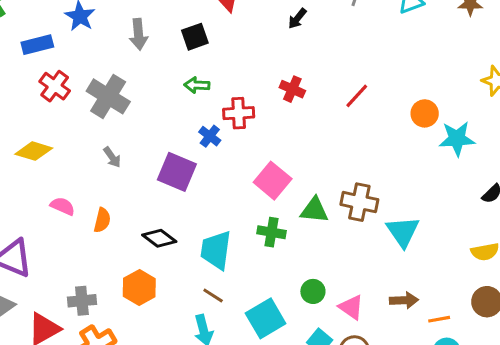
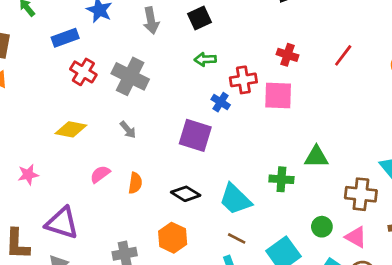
gray arrow: (112, 157) -> (128, 130), moved
pink square: (273, 181) -> (278, 96), moved, turned -32
brown cross: (359, 202) -> (361, 194), moved
pink semicircle: (63, 206) -> (100, 174), turned -55
cyan trapezoid: (216, 250) -> (235, 199), turned -48

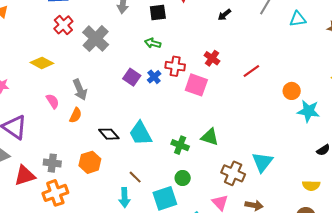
gray arrow: (128, 130) -> (80, 90), moved, size x1.5
purple square: (195, 135) -> (132, 77), moved, size x0.7
pink semicircle: (100, 174) -> (53, 101), turned 77
cyan trapezoid: (235, 199) -> (140, 133), moved
green circle: (322, 227) -> (183, 178), moved

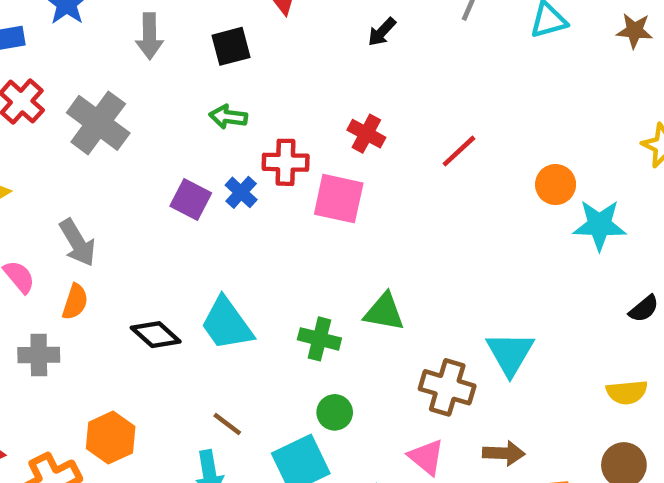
orange hexagon: (90, 162) -> (111, 438), moved
gray cross: (52, 163) -> (39, 355), moved

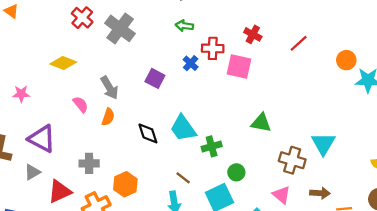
purple square: (191, 199) -> (155, 78), moved
black diamond: (156, 335) -> (148, 133), turned 30
green cross: (319, 339) -> (212, 146), moved, turned -30
gray cross: (39, 355) -> (89, 163), moved

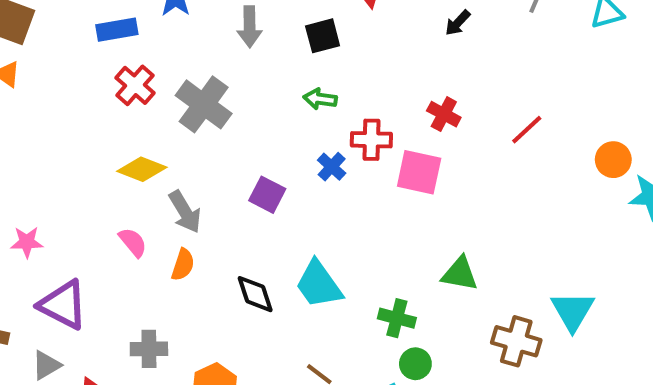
yellow diamond: (63, 63) -> (142, 169), moved
pink star: (21, 94) -> (27, 242), moved
green cross: (212, 146) -> (397, 318), moved, turned 30

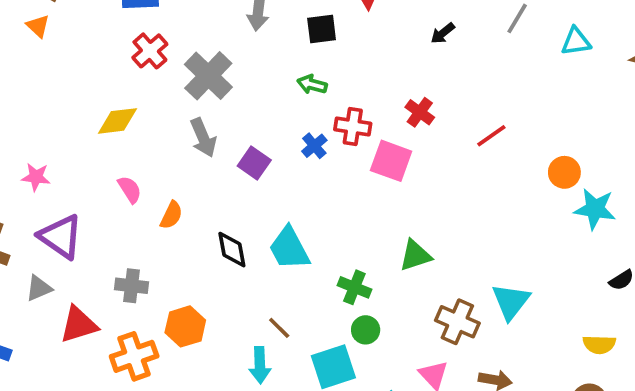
yellow diamond: (142, 169) -> (117, 121), moved, turned -36
gray arrow: (185, 212) -> (203, 138), moved
green triangle: (460, 274) -> (415, 255), turned -36

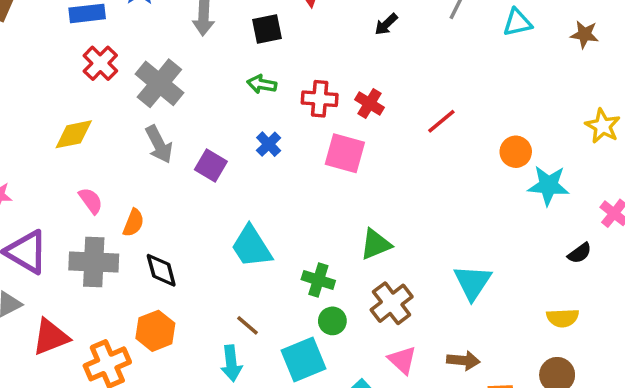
red cross: (353, 127) -> (320, 99), moved
black diamond: (232, 250) -> (161, 270), moved
gray cross: (131, 286) -> (94, 262), moved, size x1.5
brown cross: (457, 322) -> (392, 303), moved, turned 33

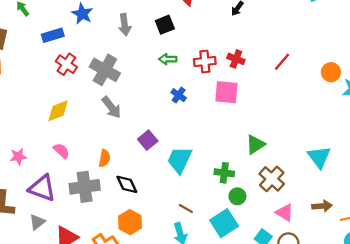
purple square: (211, 165) -> (148, 140), moved, turned 30
pink semicircle: (91, 201) -> (61, 151), moved
cyan trapezoid: (252, 247) -> (180, 160), turned 68

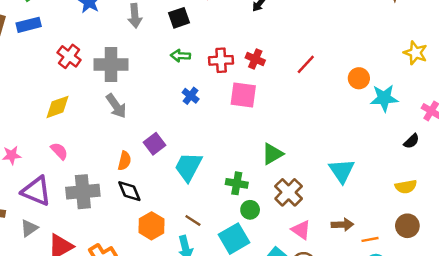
blue rectangle: (53, 35) -> (29, 25), moved
gray cross: (105, 70) -> (111, 65), turned -32
orange semicircle: (105, 158) -> (124, 161), moved
orange hexagon: (130, 222) -> (151, 226), moved

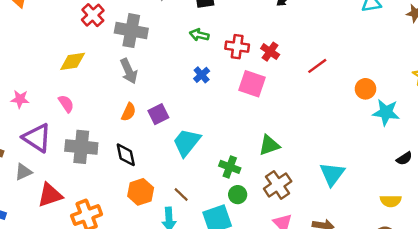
orange semicircle: (124, 161) -> (129, 112), moved

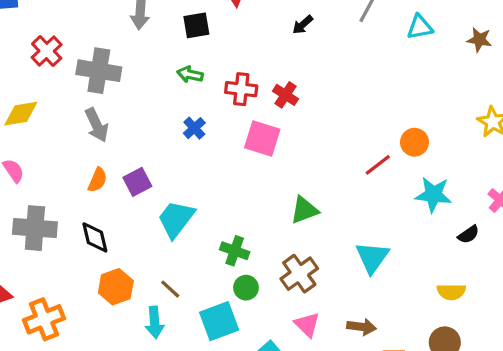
red line: (317, 66) -> (378, 165), moved
cyan star: (386, 112) -> (433, 195), moved
green triangle: (269, 145) -> (304, 210), moved

